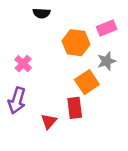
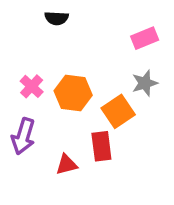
orange hexagon: (76, 43) -> (73, 93), moved
red triangle: (49, 121) -> (67, 165), turned 35

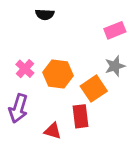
red triangle: (67, 165) -> (53, 131), turned 30

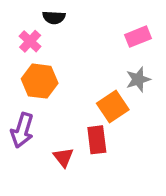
pink cross: (25, 69) -> (30, 41), moved
orange hexagon: (58, 74) -> (40, 81), moved
red triangle: (53, 131) -> (63, 157), turned 36

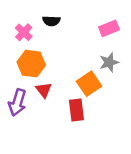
black semicircle: (54, 17) -> (51, 21), moved
red triangle: (63, 157) -> (44, 90), moved

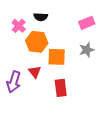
orange hexagon: (31, 64) -> (37, 42), moved
orange square: (89, 84) -> (57, 57), moved, turned 36

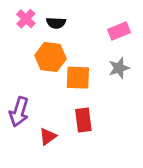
pink cross: (19, 26) -> (26, 19), moved
red triangle: (35, 72) -> (48, 136), moved, turned 32

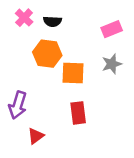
red triangle: (48, 136) -> (36, 136), moved

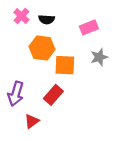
pink rectangle: (112, 29) -> (89, 27), moved
red rectangle: (78, 113) -> (53, 95), moved, turned 48

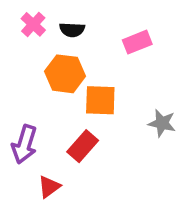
gray star: (99, 57) -> (162, 123), moved, turned 30

